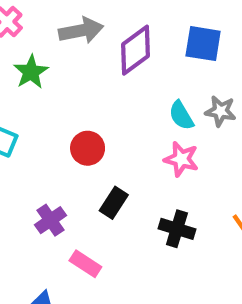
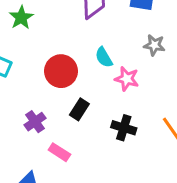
cyan semicircle: (181, 116) -> (104, 57), moved
red circle: (88, 148) -> (61, 71), size x1.4

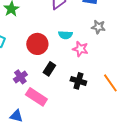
cyan semicircle: (104, 57) -> (65, 35), turned -56
pink rectangle: (59, 152) -> (36, 97), size x1.5

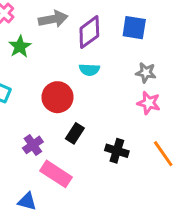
cyan semicircle: (65, 35) -> (89, 70), moved
pink star: (80, 49) -> (149, 103), moved

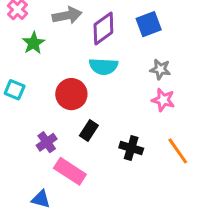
blue square: (134, 28) -> (149, 24), turned -30
cyan semicircle: (89, 70) -> (103, 66), size x1.4

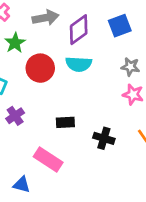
red circle: (71, 94) -> (40, 68), moved
black rectangle: (89, 131) -> (65, 122), turned 54
purple cross: (47, 142) -> (15, 116), moved

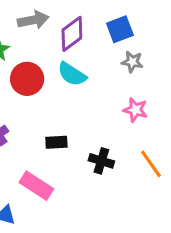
cyan semicircle: (79, 64) -> (72, 74), turned 30
gray star: (130, 67) -> (132, 62), moved

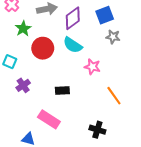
pink star: (135, 110) -> (92, 67), moved
black cross: (101, 161) -> (97, 130), moved
orange line: (151, 164) -> (114, 96), moved

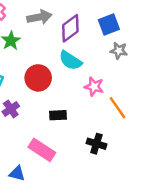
red circle: (43, 48) -> (38, 78), moved
orange line: (114, 96) -> (118, 108), moved
black cross: (97, 130) -> (96, 144), moved

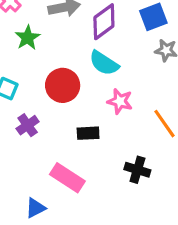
pink star: (94, 87) -> (120, 101), moved
blue triangle: (17, 173) -> (36, 208), turned -42

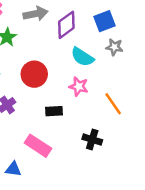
cyan semicircle: (104, 63) -> (82, 57), moved
blue triangle: (36, 208) -> (13, 169), turned 35

